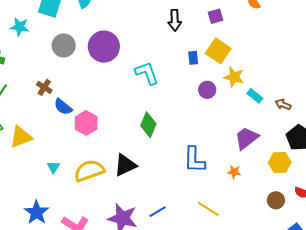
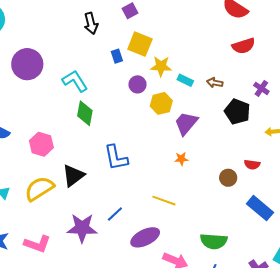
pink hexagon: (86, 123) -> (41, 144), moved
green diamond: (148, 125) -> (85, 113), moved
blue L-shape: (194, 160) -> (116, 158), moved
yellow hexagon: (280, 162) -> (161, 103), moved

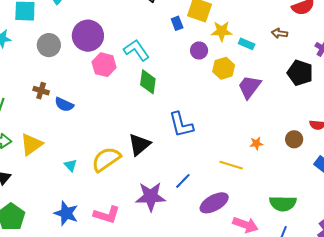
brown arrow: (215, 83) -> (279, 33), moved
pink hexagon: (41, 144) -> (104, 65), moved
orange star: (181, 159) -> (256, 143), moved

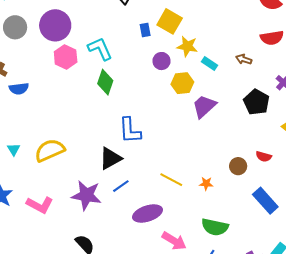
blue semicircle: (64, 105) -> (19, 89), turned -42
orange star: (256, 143) -> (206, 184), moved
black triangle: (139, 145) -> (110, 158), moved

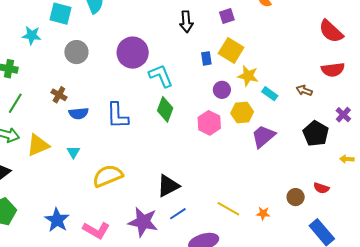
purple circle: (55, 25) -> (133, 53), moved
pink hexagon: (66, 57) -> (209, 123), moved
blue L-shape: (130, 130) -> (118, 116), moved
cyan triangle: (14, 149) -> (73, 152), moved

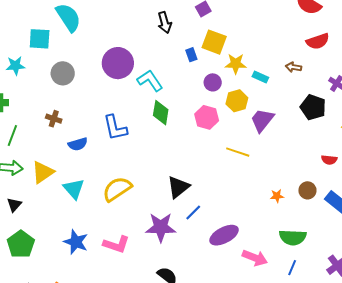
blue semicircle: (79, 113) -> (78, 144), moved
cyan triangle: (73, 152) -> (74, 189), moved, size x1.6
brown circle: (296, 197) -> (307, 190), moved
yellow line: (228, 209) -> (238, 152), moved

